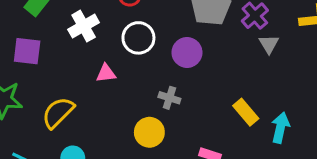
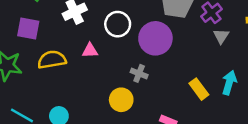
purple circle: (187, 52) -> (155, 38), size x1.4
yellow semicircle: (58, 113) -> (52, 60), moved, turned 32
cyan arrow: (280, 128) -> (229, 83), moved

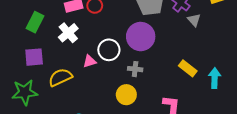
white circle: (118, 24) -> (109, 50), moved
cyan arrow: (229, 83) -> (215, 78), moved

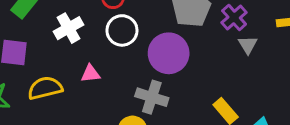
white circle: (109, 50) -> (122, 30), moved
gray cross: (135, 69) -> (152, 97), size x1.5

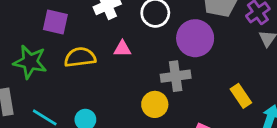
gray cross: (152, 97) -> (176, 76), turned -32

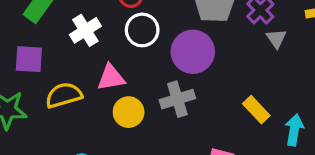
pink triangle: (122, 49) -> (111, 78), size x1.4
yellow circle: (155, 104) -> (129, 112), moved

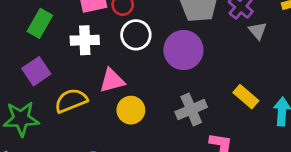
white cross: (85, 30) -> (85, 40), turned 36
purple square: (29, 59) -> (36, 71), turned -32
gray cross: (177, 99) -> (191, 110), moved

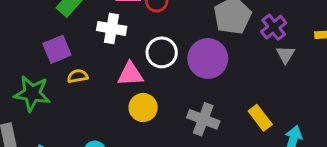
white circle: (136, 35) -> (162, 52), moved
yellow semicircle: (71, 101) -> (78, 76), moved, size x0.6
gray cross: (191, 110) -> (203, 119), turned 32

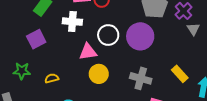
yellow semicircle: (78, 76) -> (52, 78), moved
green star: (32, 94) -> (22, 71), size x0.7

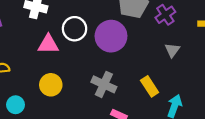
gray triangle: (193, 29) -> (172, 50), moved
yellow circle: (99, 74) -> (51, 85), moved

